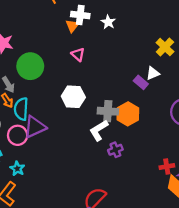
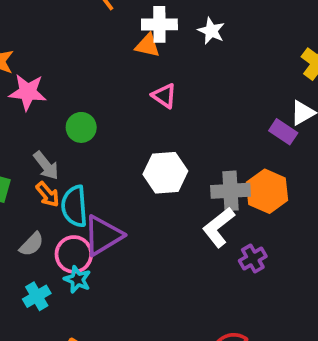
orange triangle: (72, 26) -> (148, 45), turned -48
green circle: (30, 66) -> (81, 127), size x0.6
cyan star: (17, 169) -> (77, 279), moved

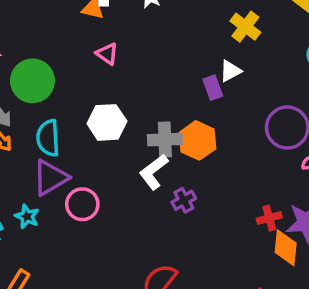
green circle: (81, 127) -> (32, 81), size x1.6
purple rectangle: (283, 132) -> (213, 88), turned 35
cyan semicircle: (74, 206) -> (48, 138), moved
pink circle: (74, 254) -> (82, 204), moved

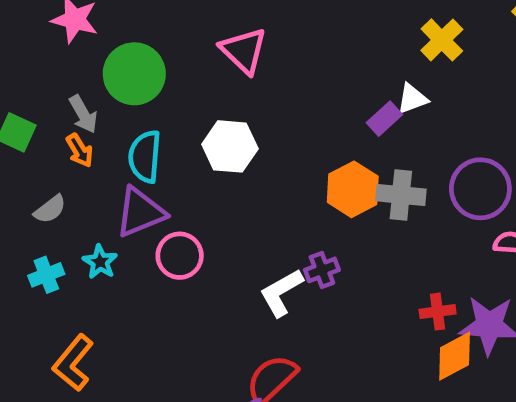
pink triangle: (107, 54) -> (244, 51), size x1.5
purple rectangle: (213, 88) -> (384, 119), turned 60
gray cross: (165, 140) -> (401, 195), moved
white L-shape: (154, 172) -> (281, 293), moved
orange diamond: (286, 248) -> (455, 356), turned 48

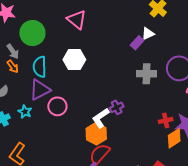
orange hexagon: (353, 189) -> (96, 134), moved

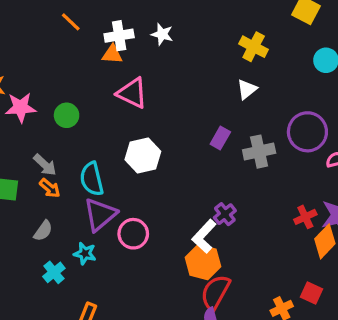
green circle: (32, 33) -> (67, 115), moved, size x0.6
purple rectangle: (137, 43) -> (220, 138), moved

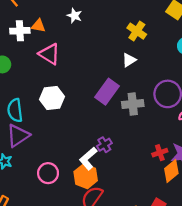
white cross: (119, 36) -> (20, 31), moved
purple rectangle: (220, 138) -> (107, 92), size x1.6
pink circle: (133, 234) -> (48, 173), moved

